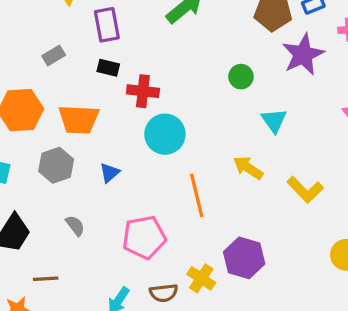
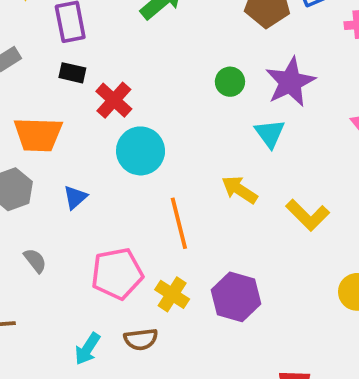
purple star: (303, 55) -> (290, 82), moved
red cross: (143, 91) -> (114, 100), turned 36
yellow cross: (201, 278) -> (172, 294), moved

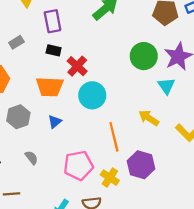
green circle: (230, 82) -> (144, 56), size x1.6
orange trapezoid: (38, 135) -> (50, 87), moved
purple hexagon: (236, 297) -> (141, 165), moved

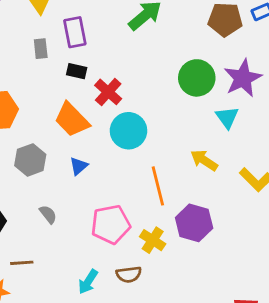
gray rectangle: (16, 42) -> (41, 49), moved, turned -64
orange trapezoid: (50, 87) -> (72, 120), turned 44

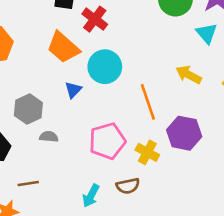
cyan circle: (129, 131) -> (105, 67), moved
gray hexagon: (30, 160) -> (28, 109), moved
gray semicircle: (48, 214) -> (49, 137), turned -42

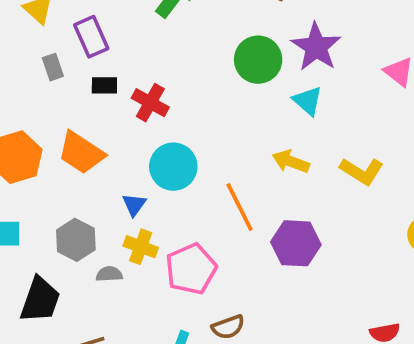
orange trapezoid: (63, 47) -> (81, 153), moved
yellow cross: (147, 152) -> (141, 247), moved

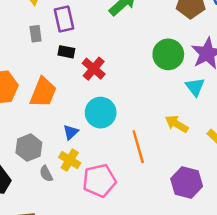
orange trapezoid: (81, 153) -> (43, 92), turned -112
purple hexagon: (296, 243) -> (187, 183), moved
gray semicircle: (109, 274) -> (46, 174), turned -126

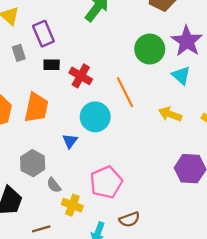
orange line: (138, 147) -> (125, 92), moved
yellow cross: (70, 160) -> (72, 205), moved

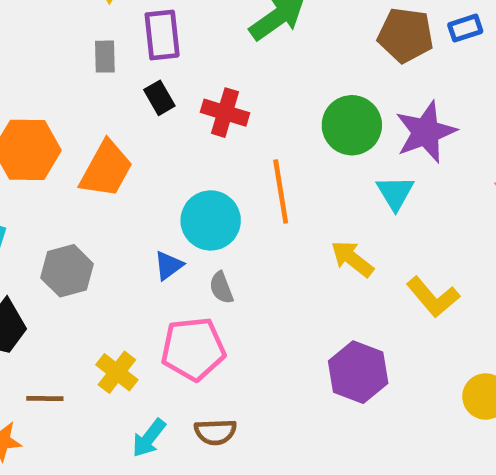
black rectangle: (52, 65) -> (159, 98), turned 42
red cross: (81, 76) -> (225, 113), moved, turned -30
blue triangle: (70, 141) -> (169, 265), moved
gray semicircle: (54, 185) -> (221, 288), moved

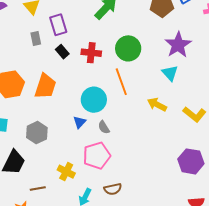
green circle: (352, 125) -> (128, 48), moved
purple hexagon: (358, 372) -> (191, 161), moved

